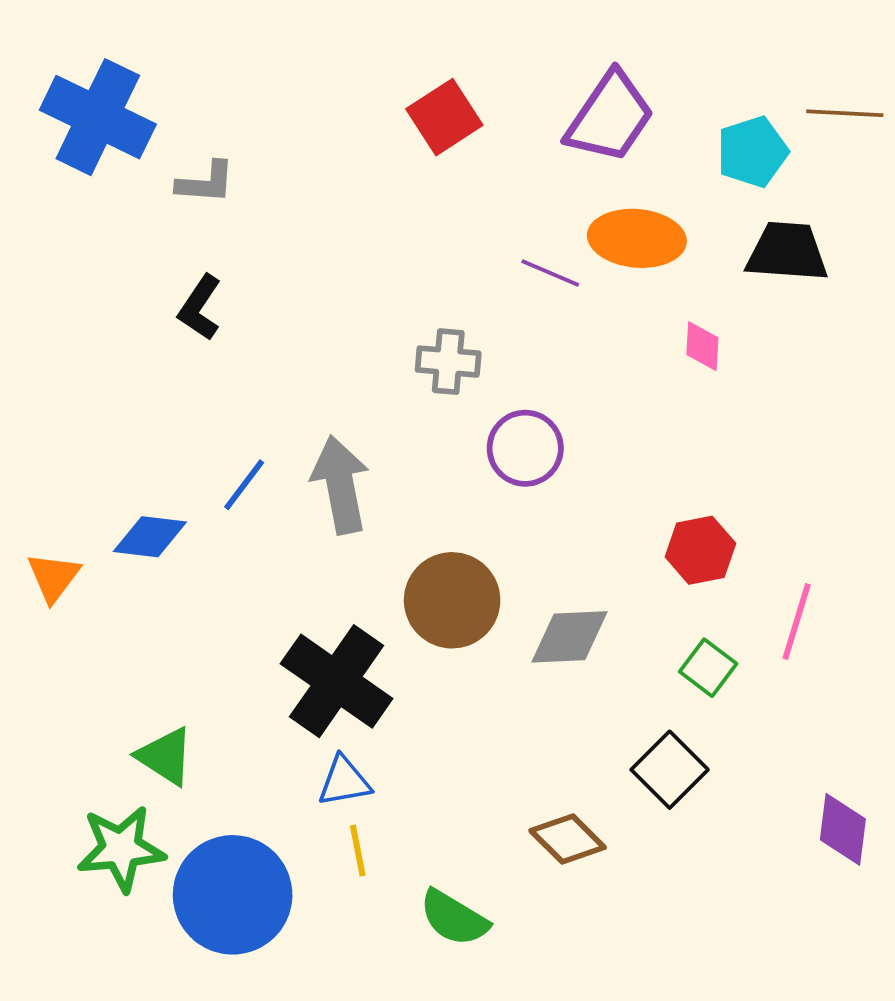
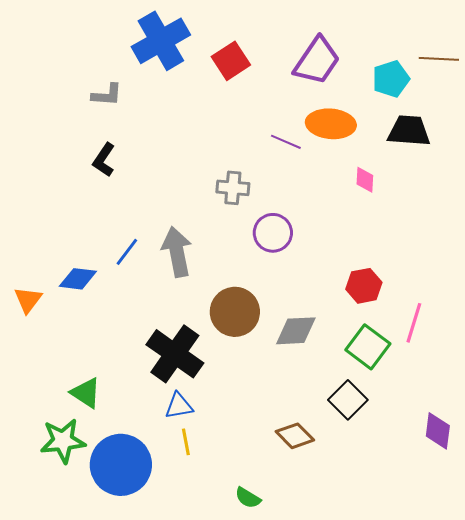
blue cross: (98, 117) -> (161, 41), moved, turned 34
green square: (708, 668) -> (368, 347), size x1.5
green semicircle: (454, 918) -> (248, 498), moved, size x0.7

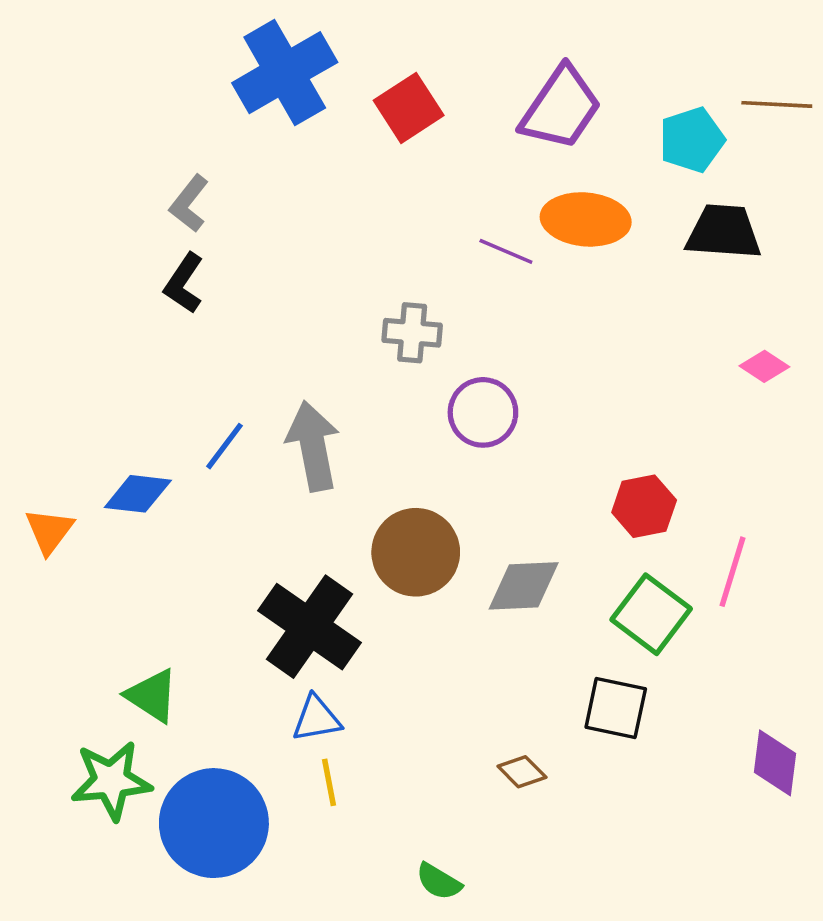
gray L-shape: (107, 95) -> (189, 204), moved, turned 124
pink diamond: (365, 180) -> (764, 366), moved, turned -60
black square: (348, 400) -> (616, 708), turned -33
brown diamond: (295, 436) -> (522, 772), size x0.7

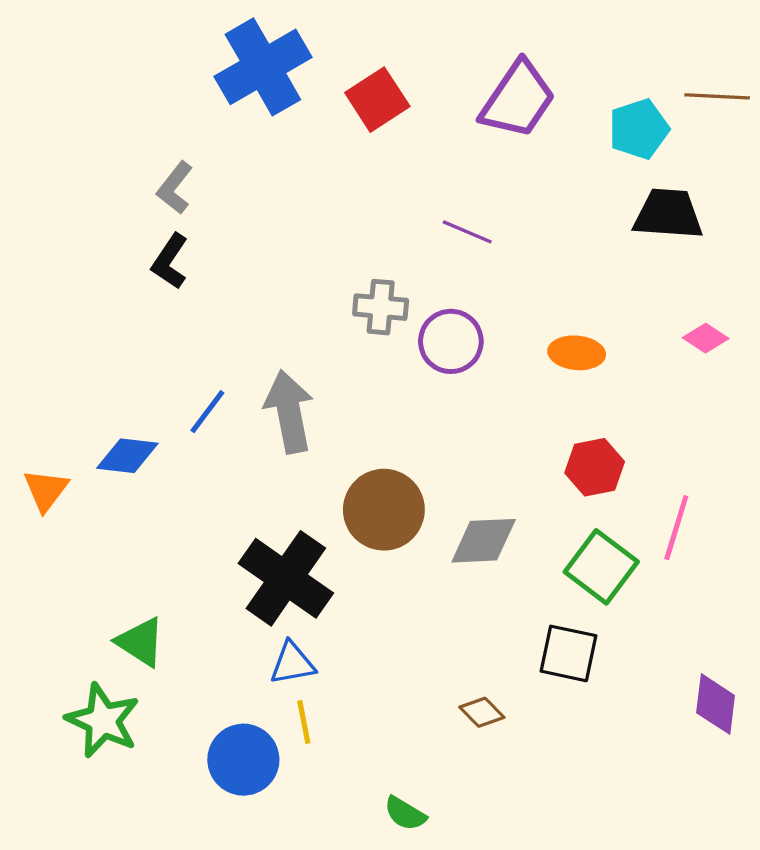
orange ellipse: (586, 219) -> (577, 353), moved, size x0.7
purple circle: (483, 412) -> (451, 341), moved
green star: (111, 781) -> (103, 720), turned 30
blue circle: (214, 823) -> (243, 760), moved, size x0.7

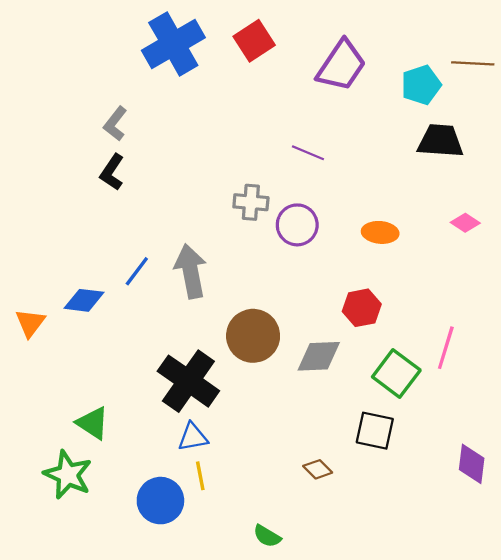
red square: (377, 100) -> (254, 41), moved
red hexagon: (595, 467) -> (362, 308), moved

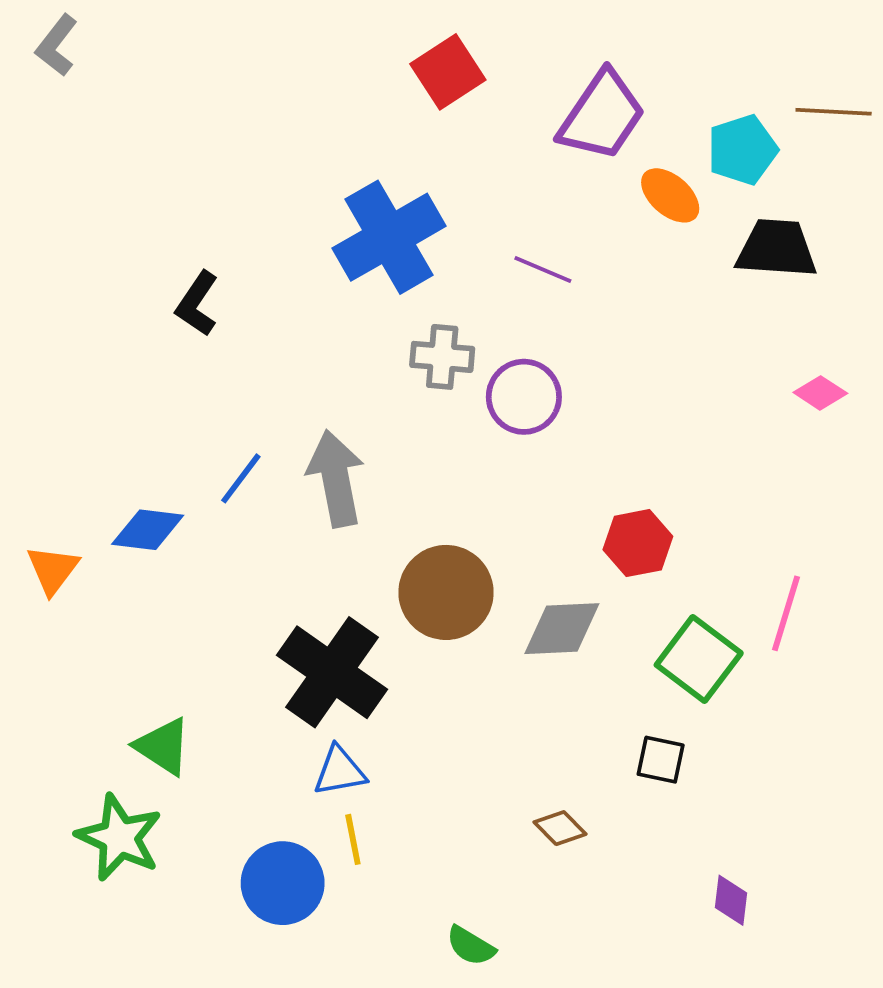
blue cross: (173, 44) -> (389, 237), moved
gray L-shape: (115, 124) -> (57, 45), moved
orange ellipse: (380, 232) -> (670, 195), moved, turned 36
black square: (375, 431) -> (661, 760), size x0.7
purple diamond: (472, 464) -> (731, 900), moved, size x0.7

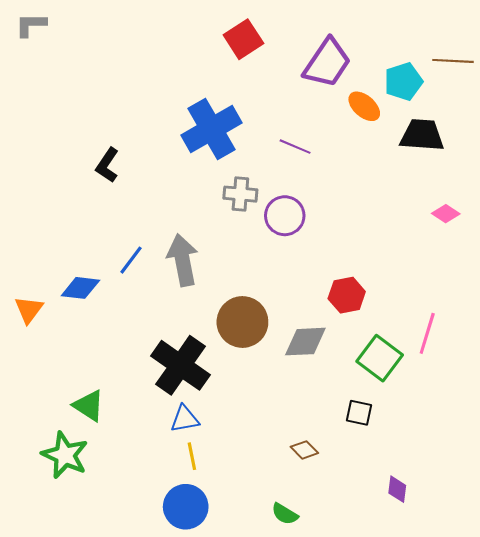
gray L-shape: (57, 45) -> (31, 25), turned 52
blue circle: (283, 883) -> (186, 507), moved
green semicircle: (471, 946) -> (285, 514), moved

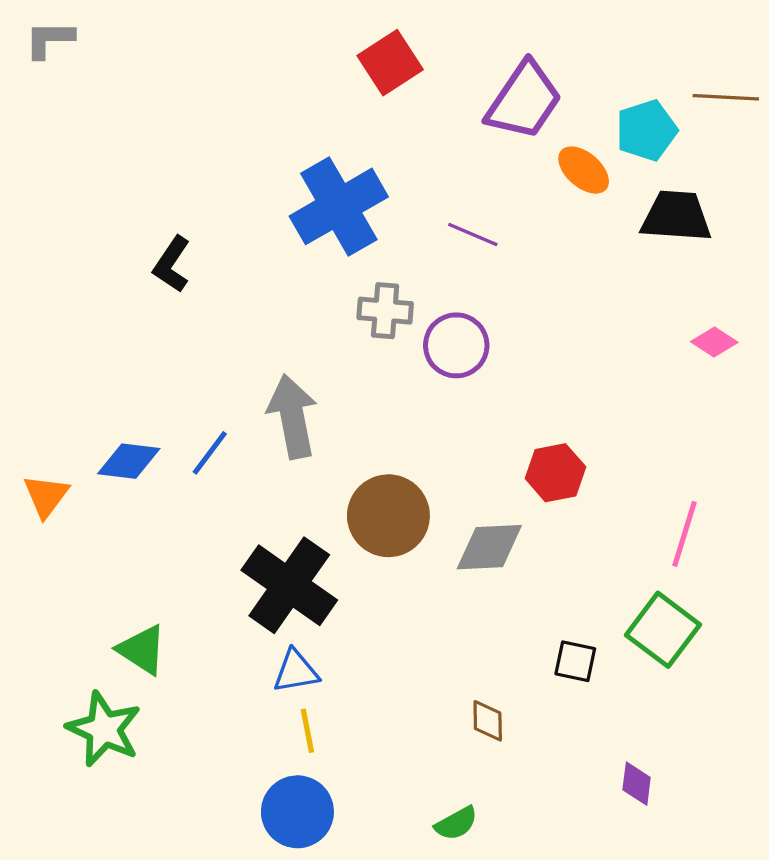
blue line: (131, 260) -> (210, 453), moved
green square: (380, 358) -> (663, 630), moved
brown diamond: (304, 450) -> (488, 721), turned 44
green semicircle: (285, 514) -> (456, 823), turned -60

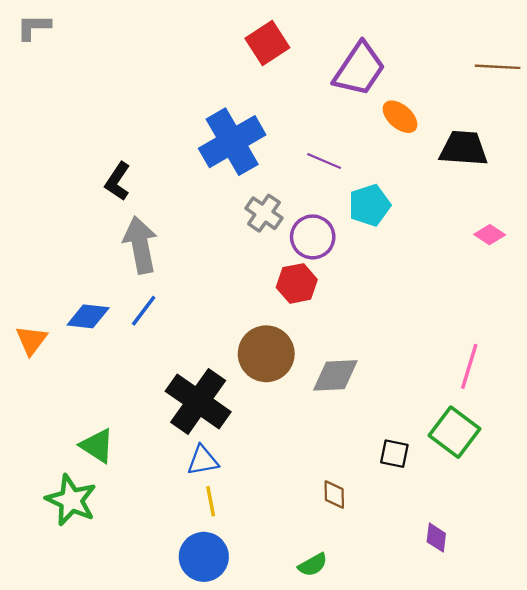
cyan pentagon: (646, 130) -> (369, 205), moved
gray cross: (385, 311) -> (264, 213), turned 30
gray arrow: (292, 416) -> (140, 245), moved
red hexagon: (555, 473) -> (297, 283), moved

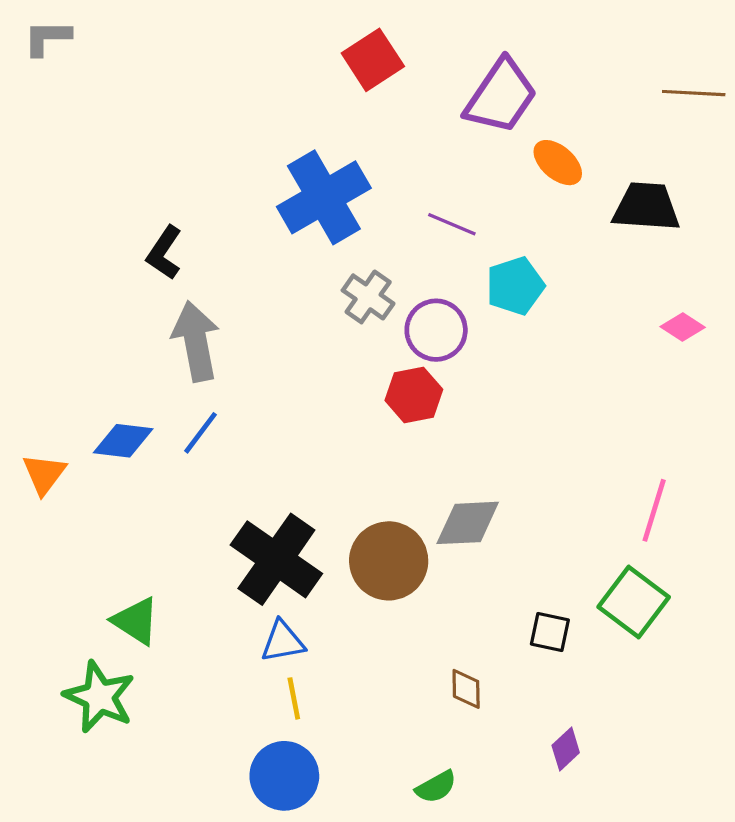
brown circle: (266, 354) -> (389, 561), moved
purple diamond: (436, 538) -> (566, 749), moved, turned 40

